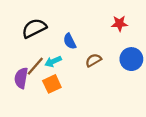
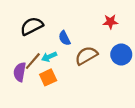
brown semicircle: (93, 60) -> (86, 56), size x1.5

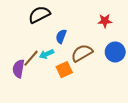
black semicircle: (32, 26) -> (39, 15), moved
blue semicircle: (64, 38) -> (61, 36), turned 48
orange square: (48, 77) -> (64, 70), moved

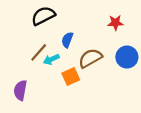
brown line: (31, 58) -> (39, 52), moved
purple semicircle: (18, 69) -> (20, 90), moved

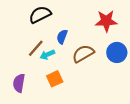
red star: (115, 23) -> (106, 21), size x1.5
orange square: (71, 77) -> (55, 79), moved

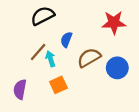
blue circle: (117, 52) -> (117, 68), moved
cyan arrow: (47, 55) -> (51, 59), turned 96

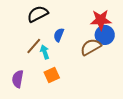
brown semicircle: (89, 58) -> (91, 47), moved
blue circle: (117, 68) -> (105, 35), moved

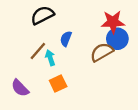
purple semicircle: (18, 79) -> (20, 88), turned -54

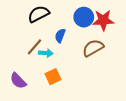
blue circle: (117, 39) -> (84, 17), moved
cyan arrow: (50, 58) -> (46, 53), turned 112

